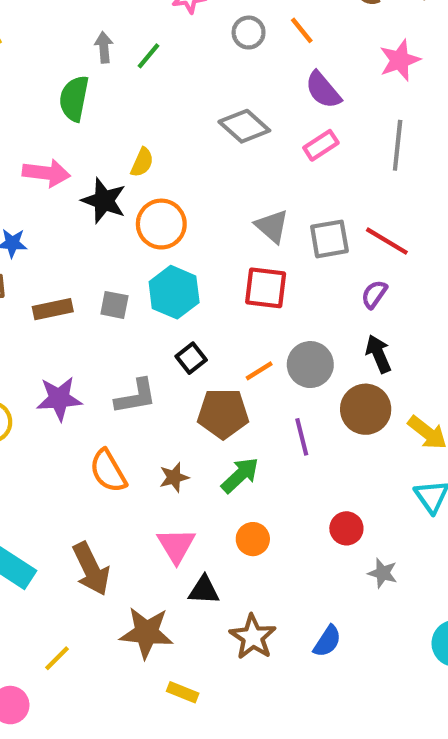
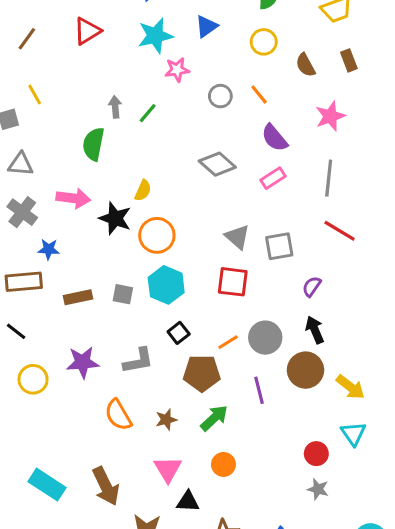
red line: (387, 241) -> (340, 231), moved
red circle: (346, 528) -> (316, 454), moved

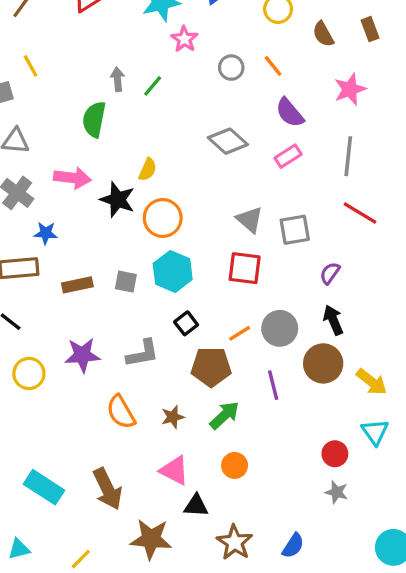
pink star: (177, 70) -> (184, 39), turned -30
pink triangle: (168, 469) -> (174, 470), turned -32

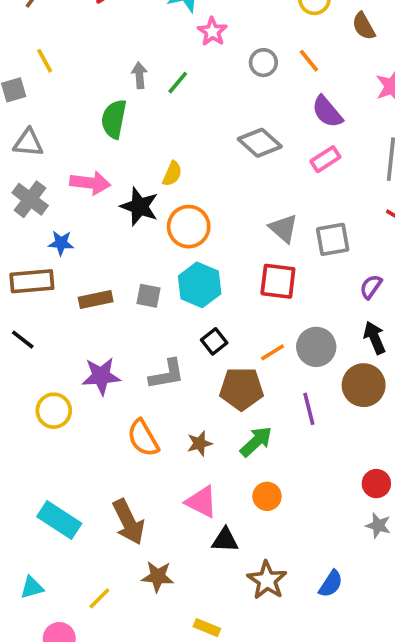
yellow circle: (29, 373) -> (54, 411), moved
brown star: (151, 539) -> (158, 577), moved, size x0.7

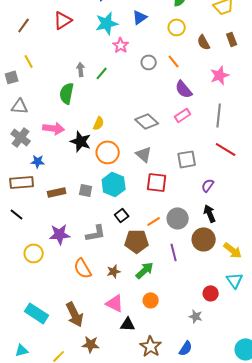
gray diamond: (260, 143) -> (147, 121), moved
gray triangle: (283, 228) -> (144, 154), moved
gray star: (378, 525) -> (196, 316), moved

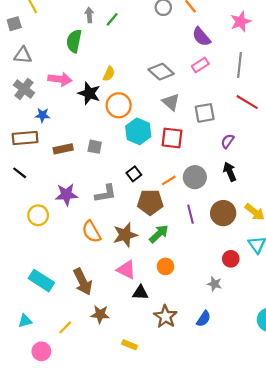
gray triangle: (144, 154) -> (171, 102), moved
cyan hexagon: (114, 184) -> (138, 131), moved
brown circle: (204, 239) -> (223, 213), moved
brown star: (114, 271) -> (125, 235), size x1.6

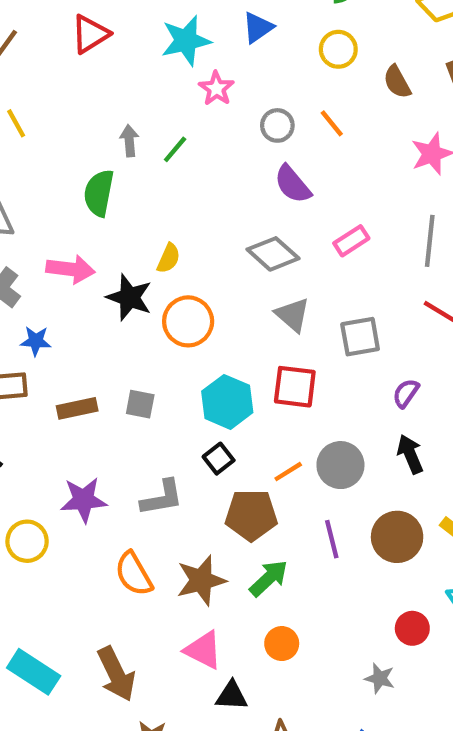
purple semicircle: (201, 37) -> (293, 184), moved
cyan hexagon: (138, 131) -> (227, 402), moved

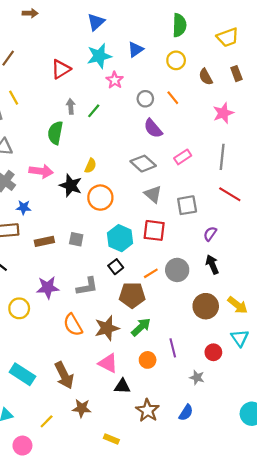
red triangle: (90, 34) -> (61, 69), moved
purple line: (332, 539) -> (173, 348), moved

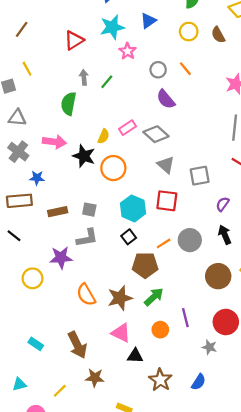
brown semicircle: (206, 77) -> (218, 35), moved
pink rectangle: (183, 157) -> (128, 128), moved
gray L-shape: (87, 286) -> (87, 238), moved
red circle: (213, 352) -> (226, 322), size x1.5
cyan rectangle: (22, 374) -> (36, 344), size x0.6

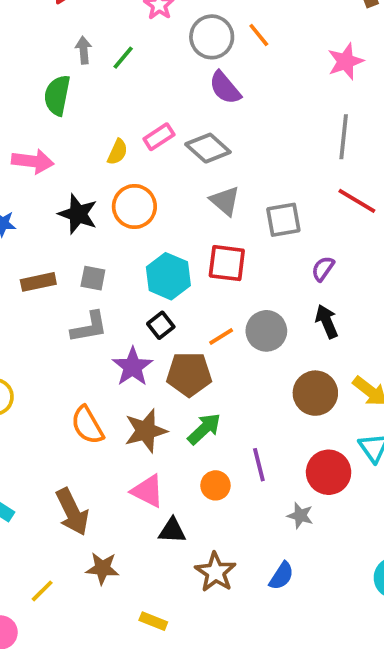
gray circle: (158, 70) -> (212, 37), size x1.5
black star: (84, 156) -> (78, 214), moved
purple star: (61, 258) -> (133, 367), moved, turned -30

